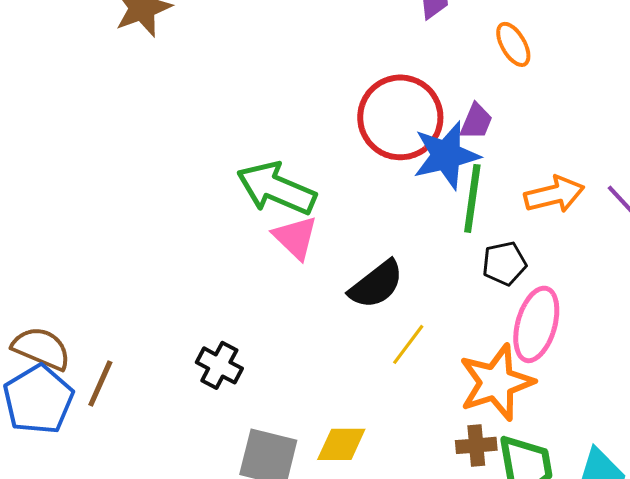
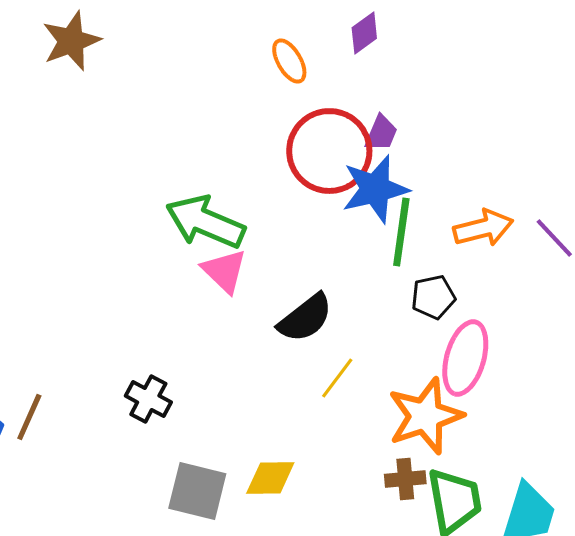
orange ellipse: (513, 44) -> (289, 61), moved
purple trapezoid: (476, 121) -> (381, 133), moved

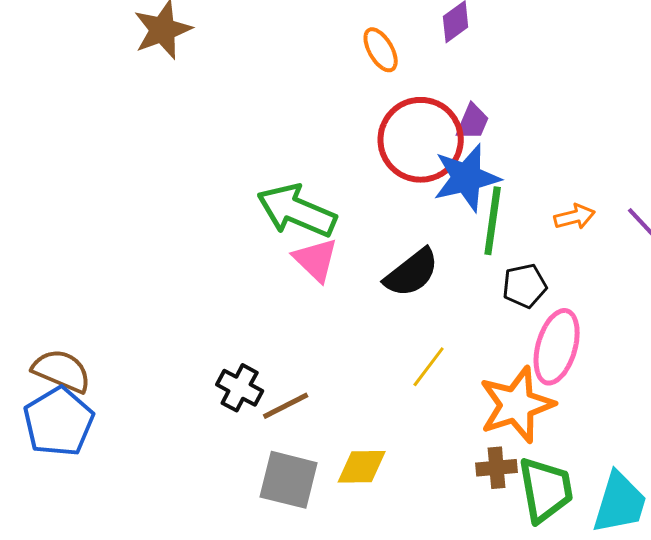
orange arrow: (483, 228) -> (575, 217), size x0.7
black semicircle: (305, 318) -> (412, 273), moved
brown line: (29, 417) -> (286, 406), moved, turned 39

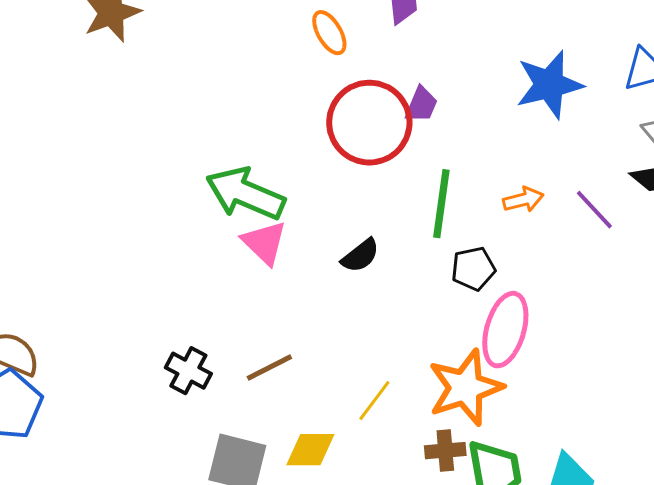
blue star: (467, 178) -> (549, 85), moved
black semicircle: (412, 273) -> (360, 256), size x0.7
yellow line: (429, 367) -> (374, 401), moved
brown line: (286, 406) -> (269, 368), moved

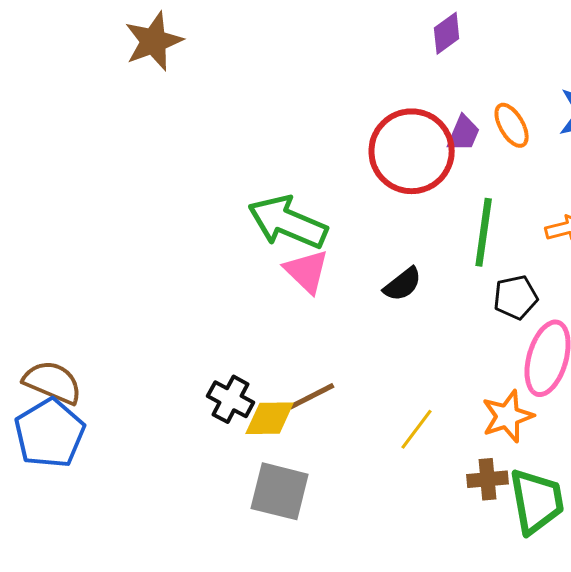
orange ellipse: (329, 33) -> (512, 125), moved
orange star: (465, 388) -> (508, 416), size x0.7
yellow diamond: (310, 450) -> (270, 418), moved

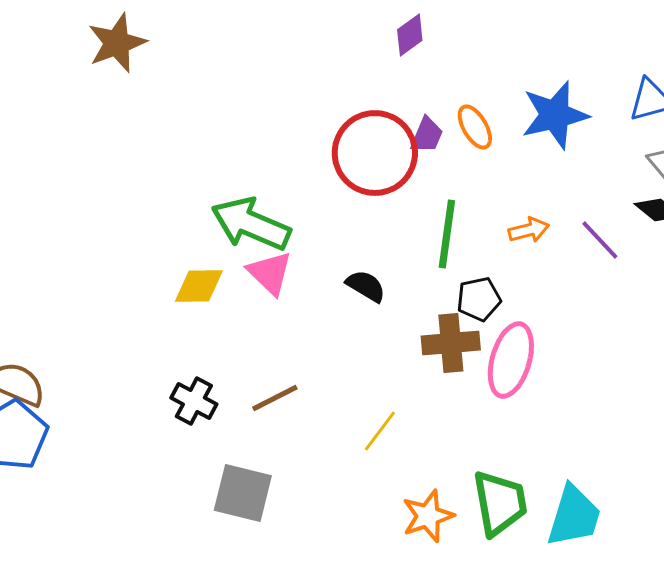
black semicircle: (403, 284) -> (366, 286), turned -111
orange star: (508, 416) -> (428, 516), moved
yellow diamond: (270, 418) -> (199, 286), moved
brown cross: (488, 479) -> (451, 343), moved, size x1.4

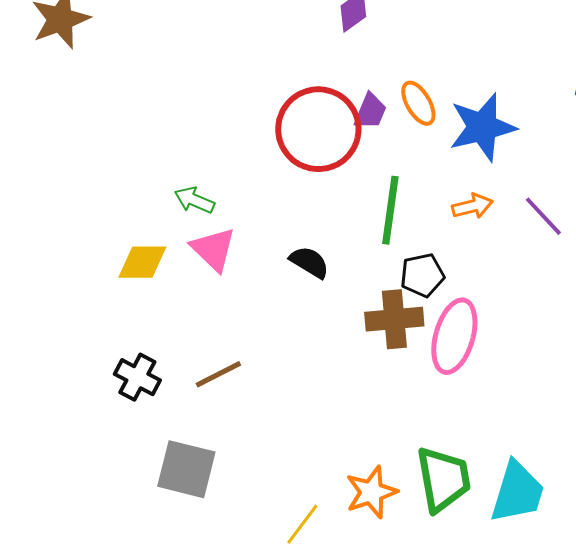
blue star: (555, 115) -> (482, 127), moved
green arrow: (251, 224) -> (194, 200), size x0.5
yellow line: (380, 431) -> (302, 524), moved

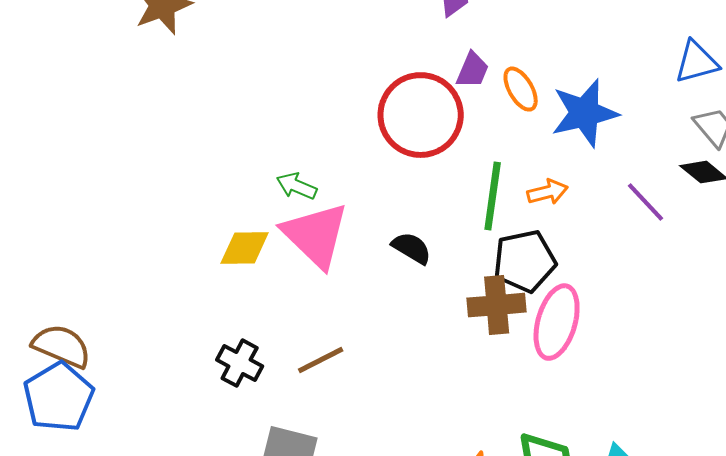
purple trapezoid: (370, 111) -> (473, 70), moved
orange arrow: (472, 206) -> (548, 192), moved
pink triangle: (213, 249) -> (316, 235), size x1.5
black pentagon: (422, 275) -> (525, 261), size x1.4

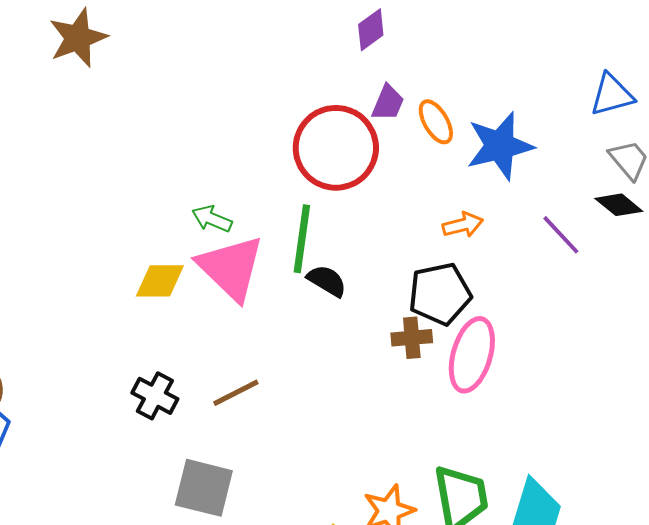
green line: (493, 196) -> (302, 239), moved
brown cross: (497, 305) -> (412, 338), size x0.7

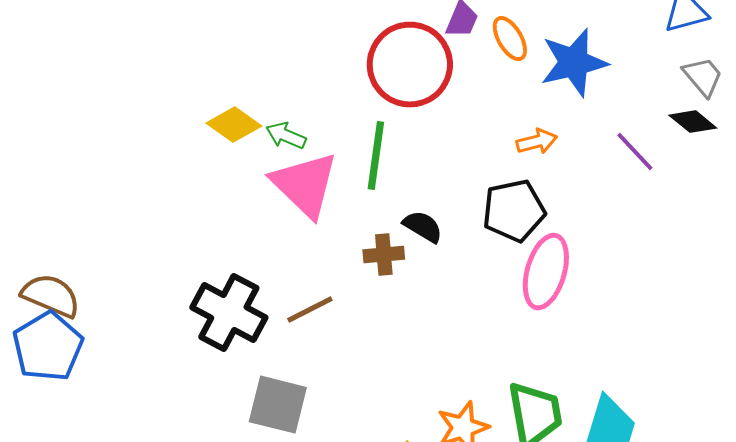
yellow diamond: (160, 281) -> (234, 125), moved, turned 36
black semicircle: (327, 281) -> (423, 227), moved
brown cross: (412, 338) -> (384, 255), moved
black cross: (155, 396) -> (229, 313), size x1.6

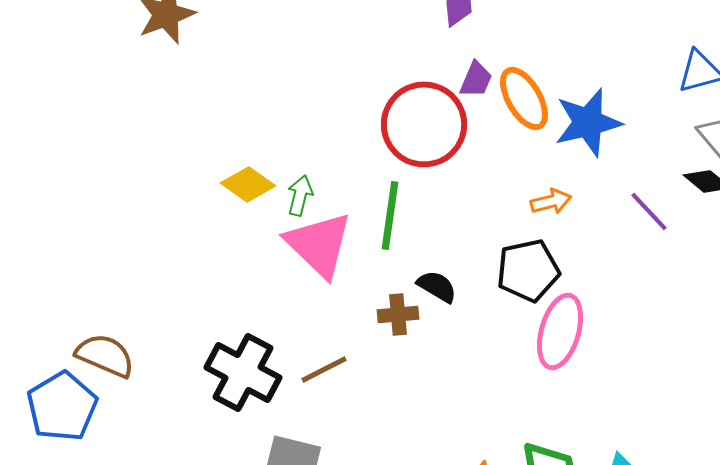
orange ellipse: (510, 39) -> (524, 98), size x1.4
green arrow: (286, 136) -> (300, 195), turned 81
brown semicircle: (51, 296) -> (105, 355), moved

